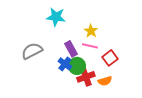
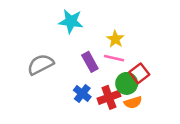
blue cross: (65, 64) -> (82, 94), moved
green circle: (77, 66) -> (127, 83), moved

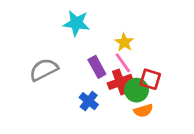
pink line: (114, 58) -> (123, 63), turned 42
red square: (139, 73) -> (150, 79), turned -36
red cross: (109, 97) -> (120, 82), moved

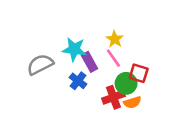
cyan star: (76, 23) -> (74, 49), moved
red cross: (120, 82) -> (113, 97), moved
blue cross: (89, 101) -> (78, 81), moved

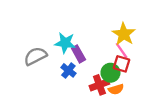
yellow star: (115, 39) -> (124, 34), moved, size x1.5
pink line: (113, 58) -> (122, 51), moved

